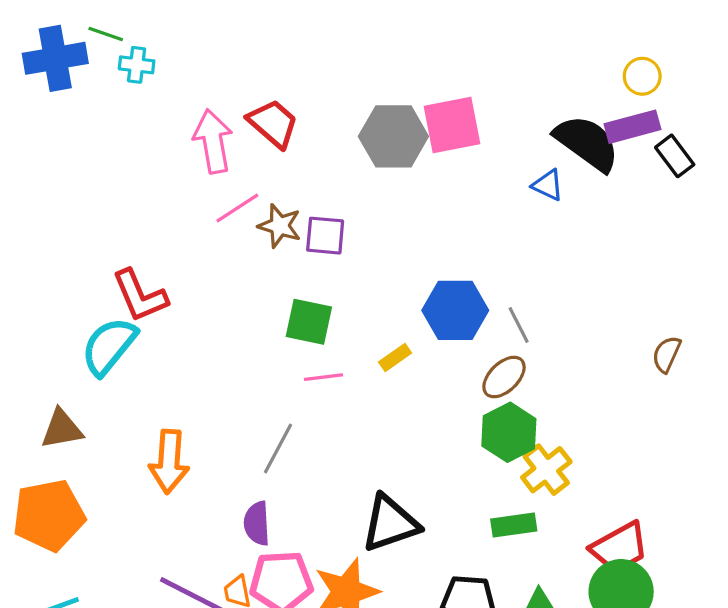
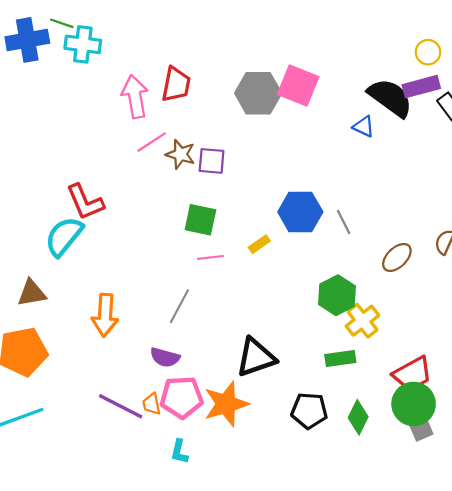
cyan cross: (137, 65) -> (83, 44), size x1.5
red trapezoid: (273, 123) -> (176, 84), turned 60
pink square: (452, 125) -> (298, 85), turned 33
brown ellipse: (504, 377) -> (397, 257), moved
purple semicircle: (257, 523) -> (165, 357), turned -72

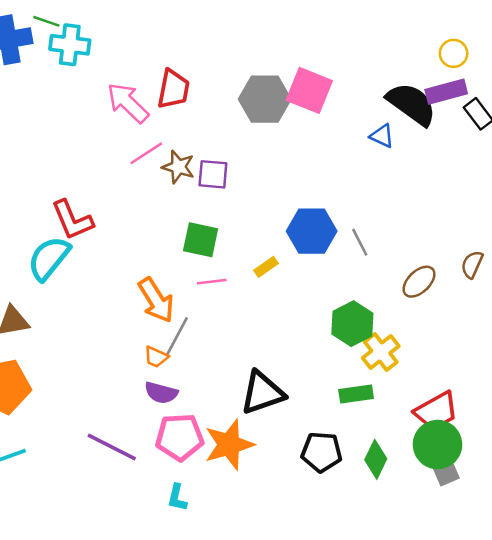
pink arrow: (135, 97) -> (128, 103), turned -36
orange arrow: (105, 315) -> (156, 300), moved, turned -36
orange trapezoid: (152, 404) -> (156, 357), moved, turned -55

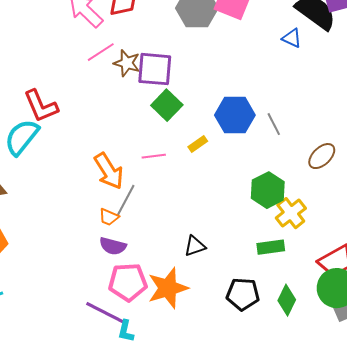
purple square: (213, 174) -> (155, 69), size x1.4
green square: (201, 240) -> (167, 105), moved, turned 32
black triangle: (262, 393) -> (195, 246), size x0.6
purple line: (112, 447) -> (106, 313), moved

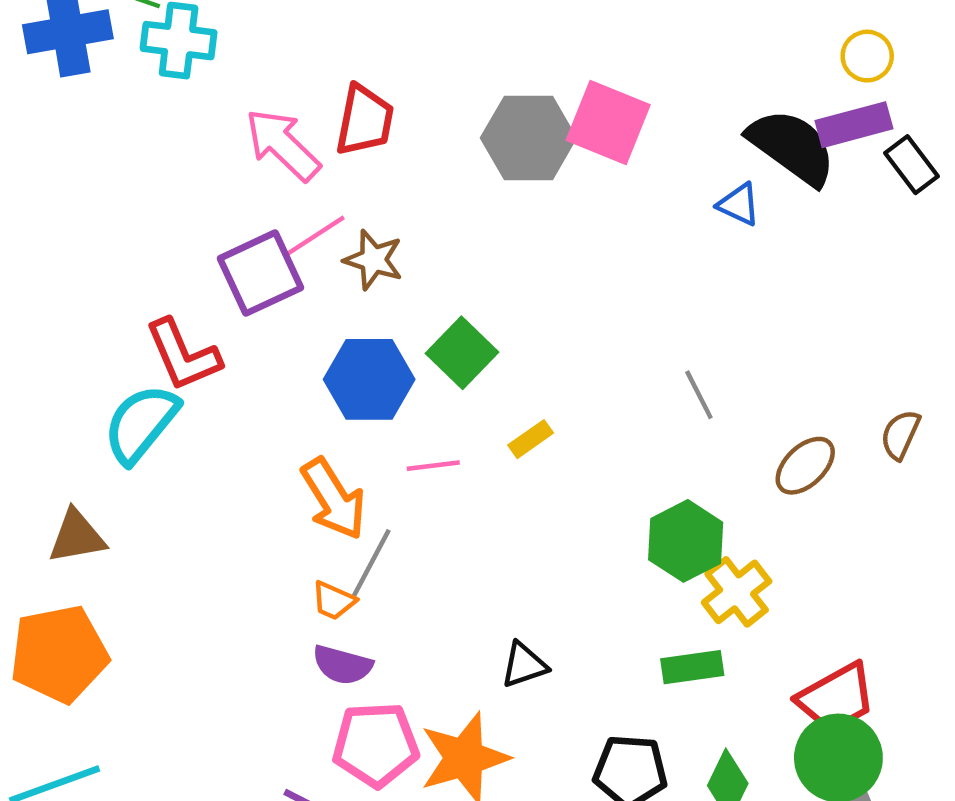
purple square: (155, 69) -> (261, 273), moved, turned -30
blue hexagon: (235, 115) -> (369, 379), moved

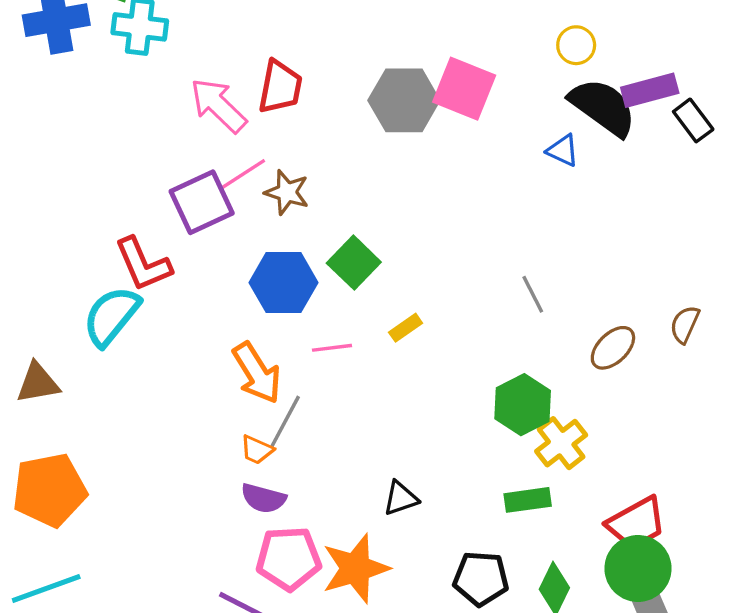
yellow circle: (867, 56) -> (576, 45), moved
brown triangle: (77, 537) -> (38, 383), moved

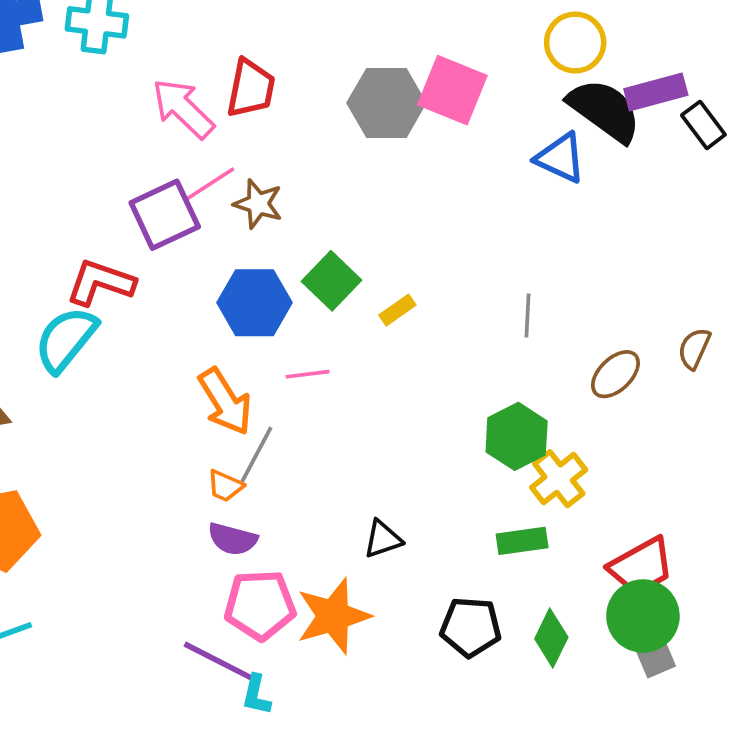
yellow circle: (576, 45) -> (575, 43), size x1.4
blue triangle: (563, 151) -> (560, 158), size x1.4
red L-shape: (143, 264) -> (101, 283), turned 132
gray line: (533, 294) -> (528, 316), turned 30
yellow rectangle: (406, 328) -> (397, 310), moved

